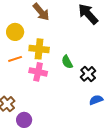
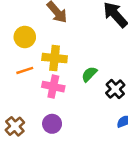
green semicircle: (67, 62) -> (89, 74), turned 72
purple circle: (24, 120) -> (52, 124), moved

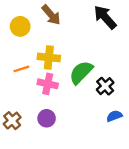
yellow circle: (25, 37) -> (20, 26), moved
green semicircle: (89, 74) -> (81, 72), size x1.6

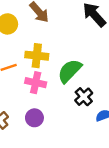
black cross: (105, 86) -> (84, 97), moved

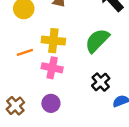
green semicircle: (70, 71) -> (97, 41), moved

